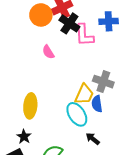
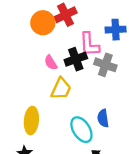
black cross: (69, 23) -> (76, 59), moved, turned 36
gray cross: (103, 82) -> (105, 65), moved
yellow trapezoid: (84, 94) -> (61, 89), moved

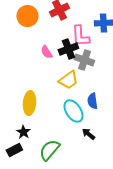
orange circle: (43, 23) -> (27, 16), moved
gray cross: (105, 65) -> (84, 60), moved
yellow trapezoid: (61, 89) -> (68, 80), moved, turned 30

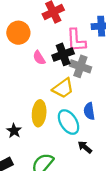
orange circle: (27, 16) -> (18, 33), moved
yellow ellipse: (29, 103) -> (39, 113), moved
black star: (23, 132) -> (14, 131), moved

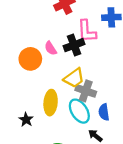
orange circle: (18, 33) -> (30, 59), moved
gray cross: (80, 66) -> (86, 91), moved
blue semicircle: (89, 111) -> (104, 112), moved

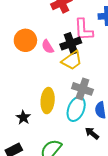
orange circle: (30, 59) -> (25, 40), moved
yellow trapezoid: (74, 78) -> (72, 60), moved
cyan ellipse: (79, 111) -> (76, 109), turned 55

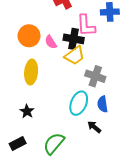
black cross: (71, 43) -> (74, 39), turned 30
gray cross: (82, 89) -> (95, 76), moved
yellow ellipse: (48, 101) -> (31, 72), moved

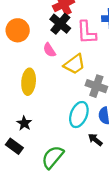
orange circle: (29, 36) -> (18, 30), moved
black cross: (74, 39) -> (60, 24), moved, turned 30
black rectangle: (18, 144) -> (14, 146), moved, turned 63

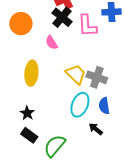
yellow trapezoid: (75, 64) -> (76, 74), moved, turned -100
black rectangle: (14, 146) -> (29, 135), moved

